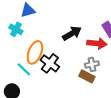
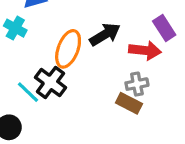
orange ellipse: (35, 52) -> (68, 49), moved
black cross: (50, 63) -> (50, 82), moved

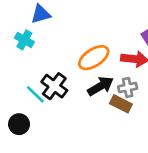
black arrow: (105, 34) -> (100, 86), moved
orange ellipse: (68, 49) -> (94, 58), moved, turned 36

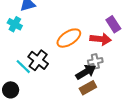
black arrow: (100, 86) -> (86, 72), moved
brown rectangle: (121, 104) -> (88, 88), moved, turned -56

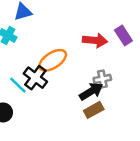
orange ellipse: (69, 38) -> (53, 60), moved
red arrow: (101, 39) -> (95, 40), moved

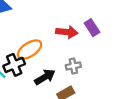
black cross: (35, 78) -> (14, 65), turned 30
black arrow: (91, 91) -> (45, 77), moved

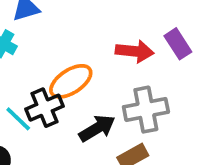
gray cross: (73, 66) -> (146, 110), size x1.6

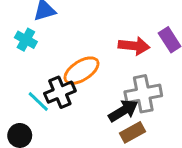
black arrow: (97, 128) -> (123, 111), moved

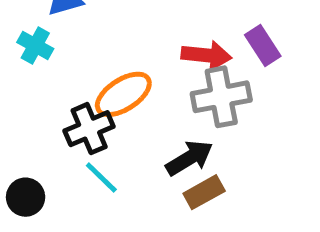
gray cross: (143, 94) -> (221, 97), moved
cyan line: (38, 101) -> (101, 178), moved

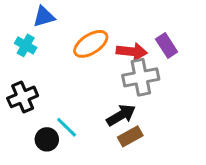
orange ellipse: (123, 94) -> (91, 44), moved
black cross: (89, 129) -> (23, 97), moved
black circle: (26, 197) -> (47, 139), moved

